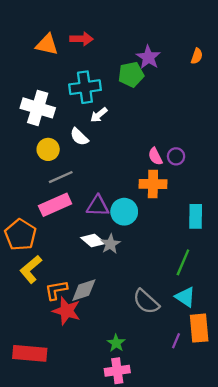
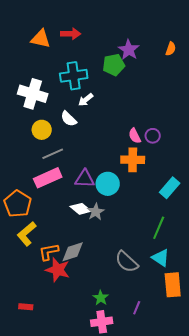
cyan rectangle: (196, 216) -> (170, 188), turned 40
purple line: (176, 341) -> (137, 308), moved
red rectangle: (30, 353) -> (26, 307), size x0.5

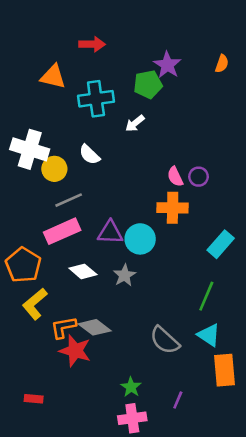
orange triangle: (41, 39) -> (53, 77), moved
white cross: (33, 94) -> (30, 149), moved
white arrow: (86, 100) -> (135, 123), moved
white diamond: (81, 209) -> (83, 271), moved
gray diamond: (73, 252) -> (95, 327), turned 55

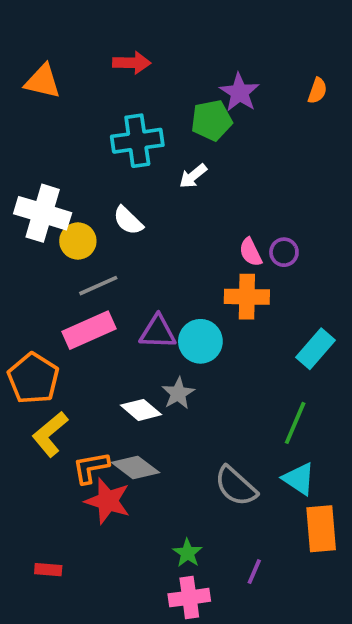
orange triangle: (53, 77) -> (43, 81), moved
white diamond: (83, 271) -> (141, 410), moved

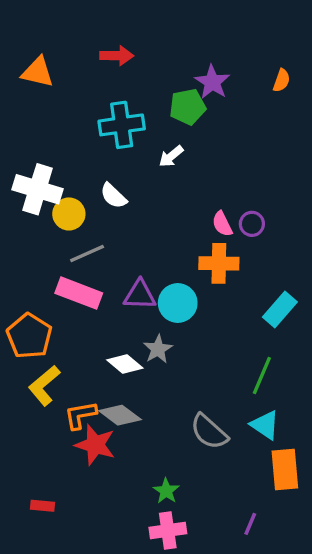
pink rectangle: (89, 330) -> (79, 293), turned 45
purple line: (254, 572) -> (250, 524), moved

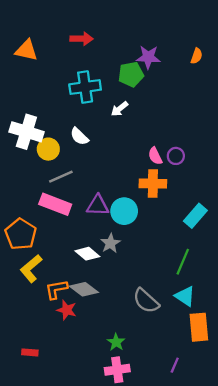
purple star: (212, 82) -> (148, 57), turned -30
red star: (95, 445) -> (67, 310), size x0.7

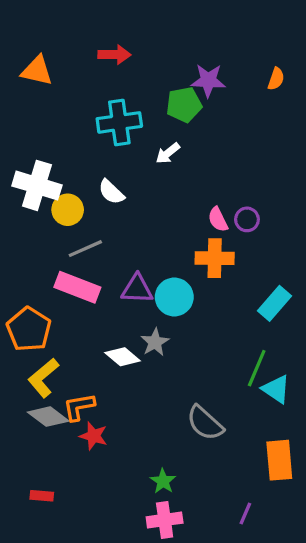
gray diamond: (84, 289) -> (48, 417), moved
cyan triangle: (185, 296) -> (276, 389), moved

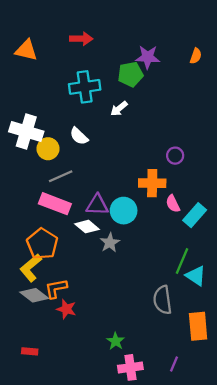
pink semicircle: (218, 219) -> (173, 204), moved
orange pentagon: (29, 329) -> (42, 244), moved
white diamond: (123, 357) -> (87, 227), moved
gray semicircle: (205, 423) -> (163, 300), moved, turned 40
pink cross: (165, 520) -> (130, 367), moved

